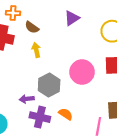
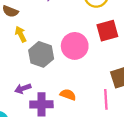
gray hexagon: (49, 85) -> (41, 54), moved

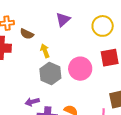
yellow arrow: (21, 34) -> (45, 51), moved

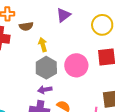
brown semicircle: (27, 34) -> (26, 26), turned -40
purple arrow: (32, 102) -> (45, 90), moved

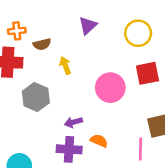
gray hexagon: (46, 68) -> (36, 97), moved

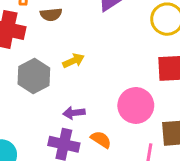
yellow arrow: (65, 65) -> (73, 61), moved, turned 78
pink circle: (110, 88) -> (136, 105), moved

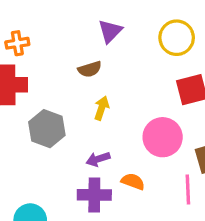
brown semicircle: (51, 15) -> (90, 69), moved
yellow arrow: (73, 61) -> (102, 108), moved, turned -35

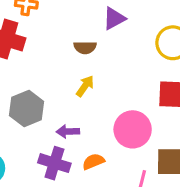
gray hexagon: (47, 129) -> (27, 108), moved
orange semicircle: (133, 181) -> (93, 162), turned -60

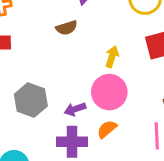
yellow arrow: (85, 86) -> (112, 57), moved
pink circle: (133, 129) -> (109, 92), moved

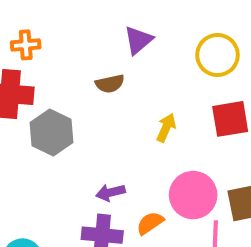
pink circle: (109, 92) -> (193, 195), moved
gray hexagon: (31, 100) -> (51, 132), moved

